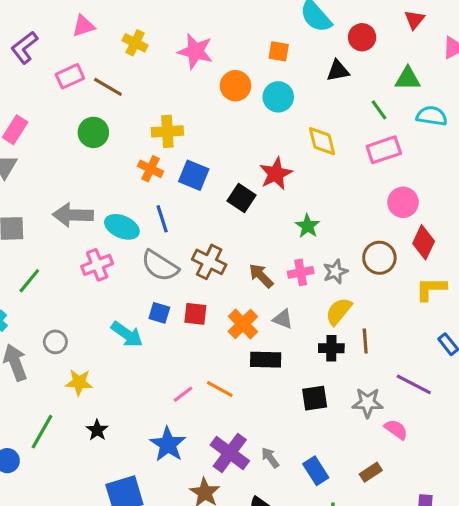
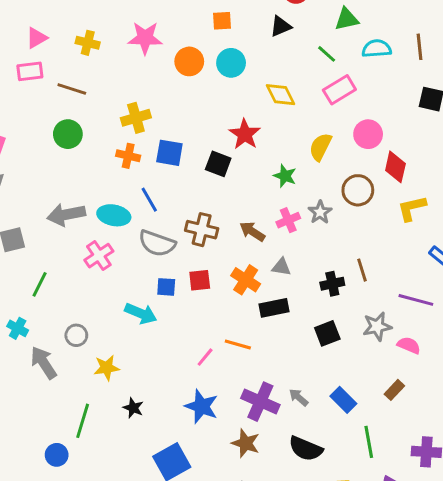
pink rectangle: (70, 76) -> (30, 71), moved, turned 30
yellow semicircle: (339, 311) -> (320, 147), moved

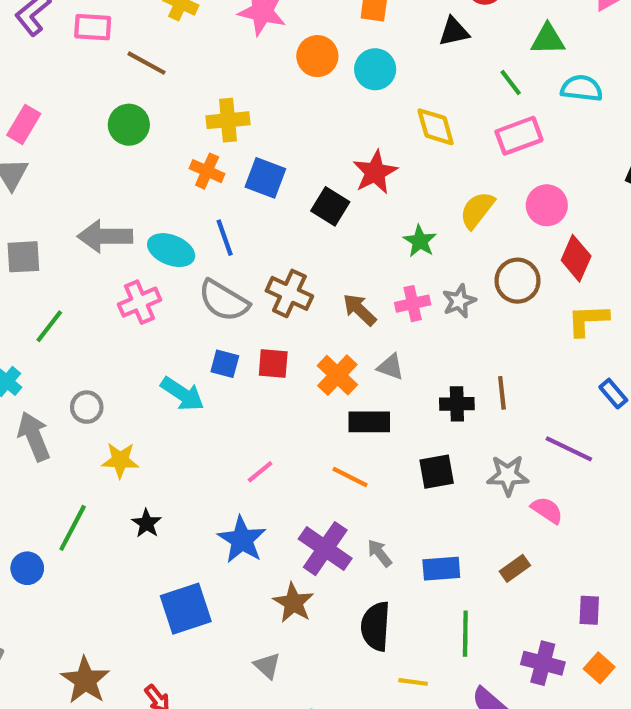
orange line: (238, 345) -> (350, 477), moved
blue rectangle: (343, 400) -> (441, 569), turned -60
black semicircle: (306, 449) -> (376, 626), turned 60

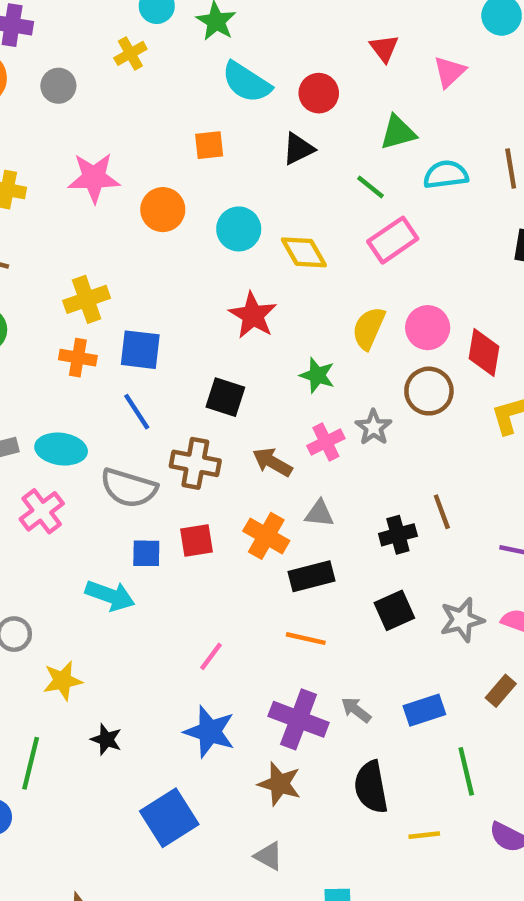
cyan circle: (375, 69) -> (239, 229), moved
pink circle: (547, 205) -> (428, 328), moved
black square: (330, 206) -> (225, 397), moved
blue line: (225, 238) -> (137, 412), moved
gray star: (508, 475) -> (462, 620), moved

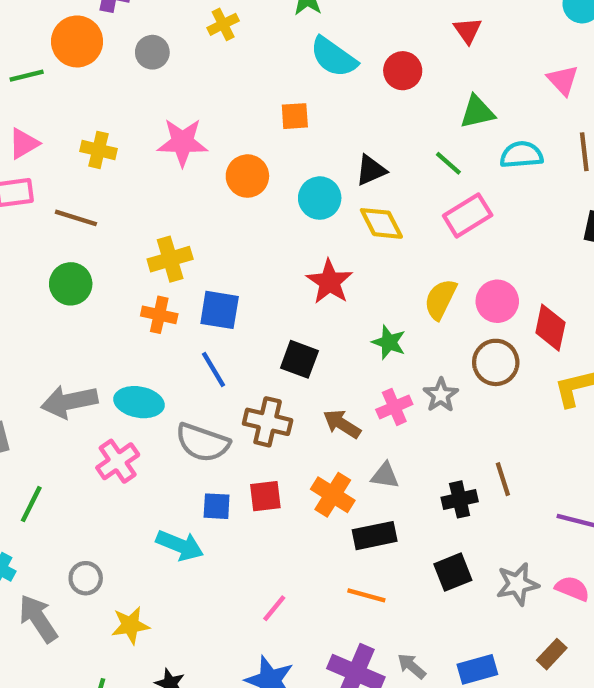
pink triangle: (449, 72) -> (563, 80), moved, turned -32
black triangle: (298, 149) -> (371, 170), moved

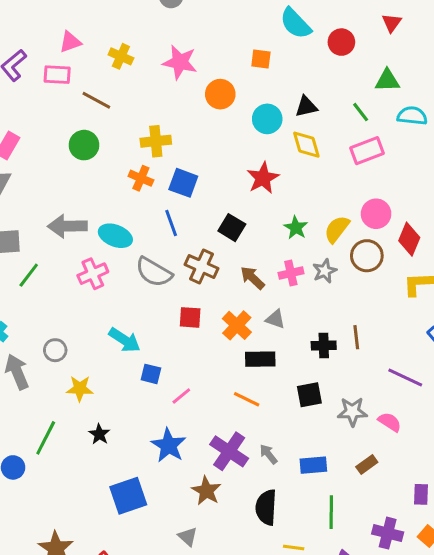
yellow semicircle: (440, 299) -> (337, 229), moved
green line: (31, 504) -> (29, 275), moved
blue square: (217, 506) -> (151, 374), moved

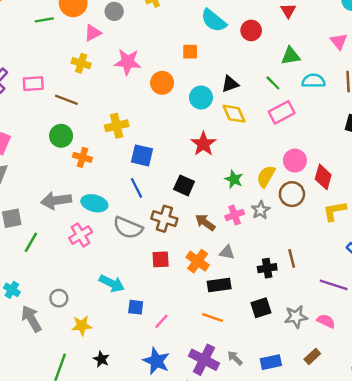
pink triangle: (70, 42) -> (93, 33), moved
orange cross: (141, 178) -> (82, 157), moved

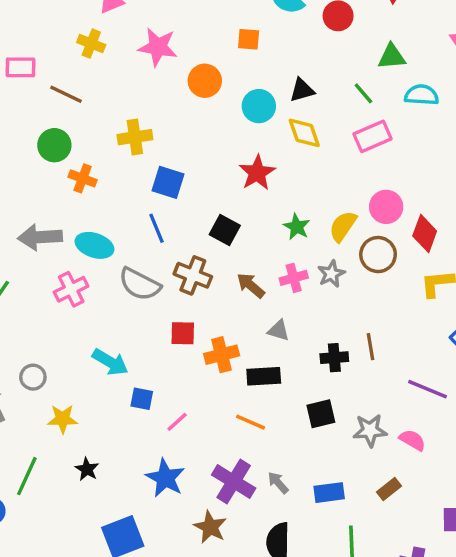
orange cross: (198, 261) -> (222, 355), moved, turned 35

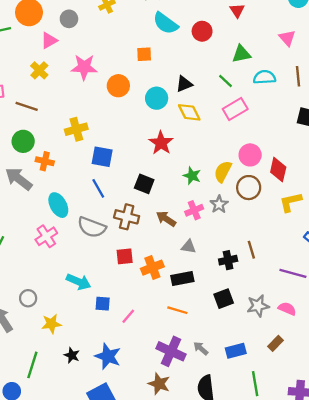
yellow cross: (91, 44) -> (39, 70), turned 30
gray arrow: (40, 237) -> (19, 179), moved, turned 48
cyan ellipse: (94, 245) -> (58, 205), turned 50
blue star: (165, 478) -> (108, 356), moved

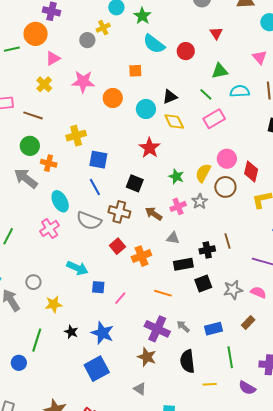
gray circle: (69, 19) -> (87, 40), moved
red square: (125, 256) -> (117, 246), turned -35
black rectangle: (182, 278) -> (183, 264), moved

